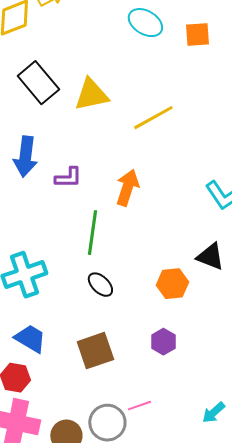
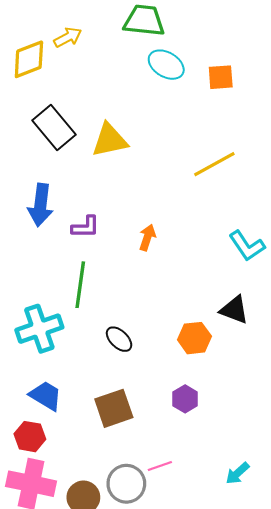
yellow line: (153, 118) -> (214, 164), moved
orange arrow: (127, 188) -> (147, 237), size x0.7
green line: (92, 233) -> (80, 285), moved

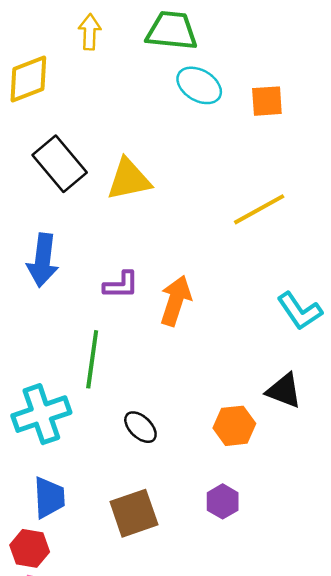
yellow arrow: (68, 37) -> (90, 32), moved, turned -60
purple L-shape: (85, 227) -> (121, 285), moved
orange arrow: (147, 237) -> (176, 301), size x1.5
blue trapezoid: (46, 396) -> (49, 498), turned 56

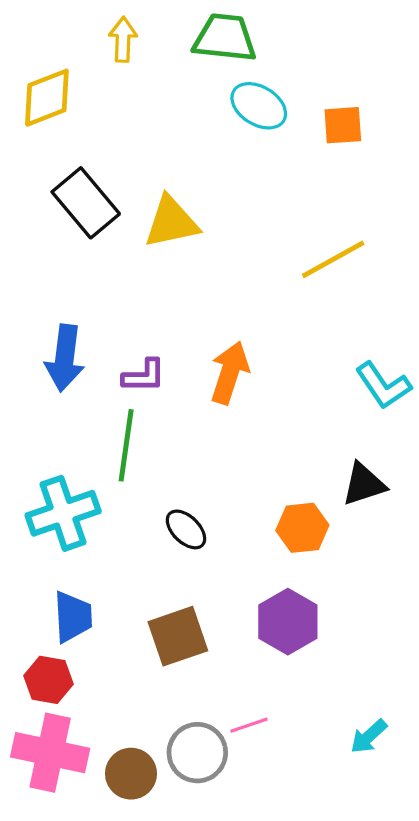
blue arrow: (43, 260) -> (65, 358), moved
purple L-shape: (121, 285) -> (144, 376), moved
black triangle: (284, 391) -> (364, 484), turned -39
purple hexagon: (223, 501) -> (288, 622), size x1.5

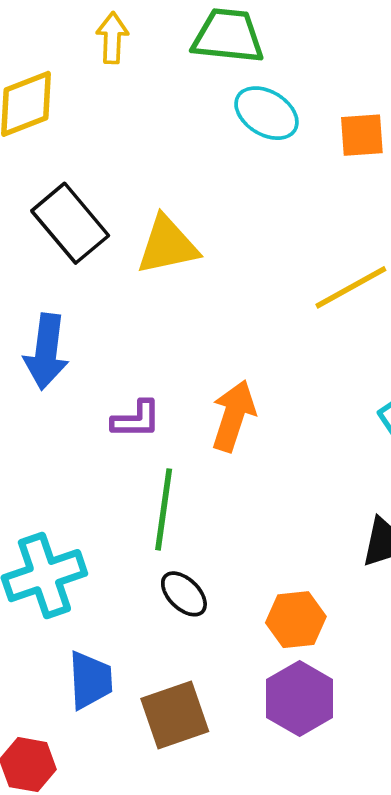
blue arrow: (65, 358) -> (46, 352), moved
green line: (126, 445) -> (164, 509), moved
orange hexagon: (302, 528) -> (296, 620), moved
blue trapezoid: (73, 617) -> (90, 680), moved

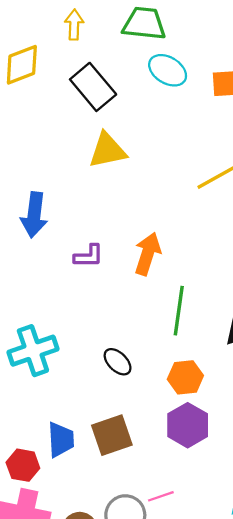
black rectangle: (70, 223) -> (93, 87), moved
green line: (164, 509) -> (179, 311), moved
blue trapezoid: (90, 680) -> (61, 440), moved

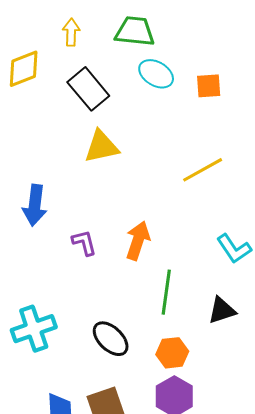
purple L-shape: (89, 256) -> (84, 243), turned -104
black ellipse: (118, 362) -> (111, 339), size x1.4

